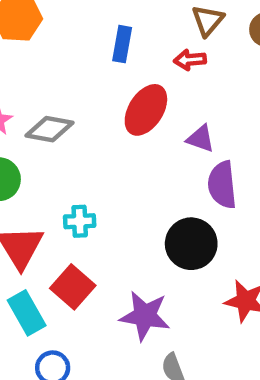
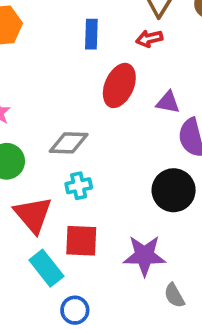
gray diamond: (49, 129) -> (69, 143), moved
red square: (73, 287) -> (81, 241), turned -30

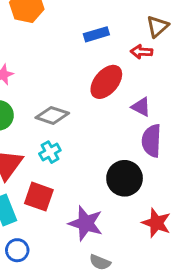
blue rectangle: (91, 34) -> (96, 34), turned 55
cyan cross: (79, 186) -> (50, 152), turned -35
gray semicircle: (174, 295) -> (100, 262), turned -55

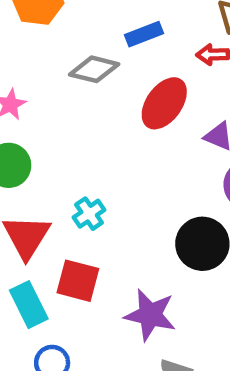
gray diamond: (52, 115) -> (94, 69), moved

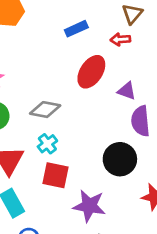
gray diamond: (94, 69) -> (45, 110), moved
red square: (78, 281) -> (55, 175), moved

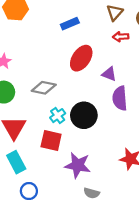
red arrow: (120, 39) -> (121, 37), moved
cyan cross: (47, 144) -> (58, 116), moved
black circle: (120, 159) -> (84, 115), moved

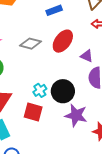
gray diamond: (44, 88) -> (31, 44), moved
purple star: (78, 165) -> (76, 115), moved

